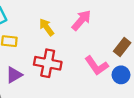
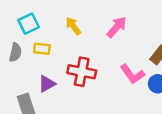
yellow arrow: (47, 27) -> (73, 26), moved

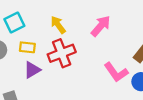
red cross: (82, 72) -> (62, 53), moved, turned -32
purple triangle: (47, 84) -> (32, 70), moved

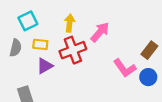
yellow arrow: (58, 25) -> (70, 23), turned 42
pink arrow: (101, 26) -> (100, 32), moved

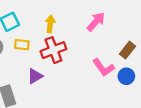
pink arrow: (100, 32) -> (96, 22), moved
purple triangle: (45, 66) -> (35, 76), moved

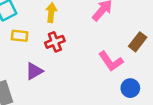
red cross: (53, 50) -> (55, 42), size x0.7
blue circle: (126, 76) -> (130, 88), moved

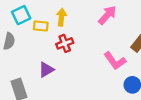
yellow rectangle: (20, 36) -> (41, 26), moved

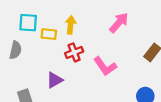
cyan square: (21, 15) -> (28, 23), turned 30
pink L-shape: (115, 61) -> (105, 66), moved

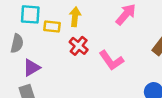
red cross: (74, 52) -> (79, 46), turned -30
purple triangle: (55, 80) -> (31, 68), moved

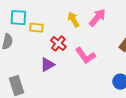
yellow arrow: (75, 17) -> (73, 20), moved, turned -35
purple triangle: (31, 68) -> (47, 65), moved

